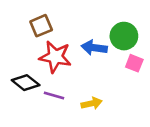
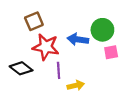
pink square: (134, 63) -> (111, 52), turned -32
purple line: (54, 96) -> (59, 70), moved, turned 70

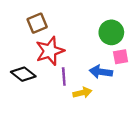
blue arrow: (78, 39) -> (101, 72), moved
red star: (46, 47) -> (50, 51), turned -30

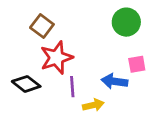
brown square: (37, 23) -> (42, 26), turned -30
green circle: (111, 32) -> (126, 22), moved

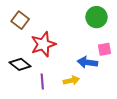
brown square: (42, 26) -> (20, 20), moved
purple line: (72, 87) -> (42, 81), moved

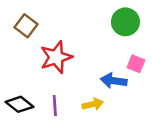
pink square: (105, 49) -> (136, 64), turned 32
black diamond: (20, 64) -> (19, 104), moved

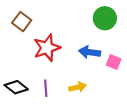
pink square: (136, 64) -> (114, 62), moved
blue arrow: (114, 81) -> (90, 52), moved

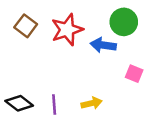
red star: (47, 48) -> (67, 30), moved
blue arrow: (90, 52) -> (103, 45), moved

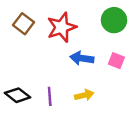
blue arrow: (103, 45) -> (82, 58), moved
pink square: (134, 74) -> (116, 61), moved

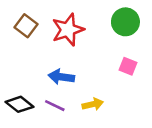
blue arrow: (82, 58) -> (61, 77), moved
purple line: (50, 96) -> (55, 106), turned -60

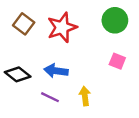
black diamond: (19, 104) -> (18, 74), moved
yellow arrow: (93, 104) -> (85, 96), turned -84

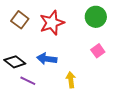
pink square: (117, 61) -> (98, 51), turned 32
purple line: (50, 97) -> (28, 81), moved

